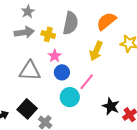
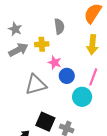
gray semicircle: (70, 23) -> (59, 26), size x0.7

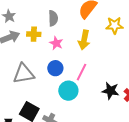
pink star: (55, 63) -> (56, 43), moved

